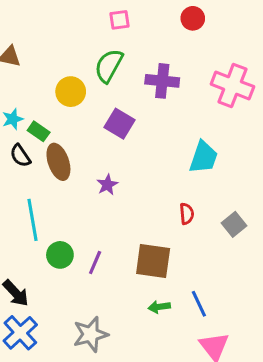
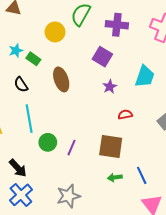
purple square: (120, 124) -> (102, 57), moved
black semicircle: (20, 156) -> (21, 85), moved
brown ellipse: (58, 162) -> (61, 79), moved
purple star: (107, 185) -> (110, 87), moved
red semicircle: (187, 214) -> (125, 115), moved, turned -96

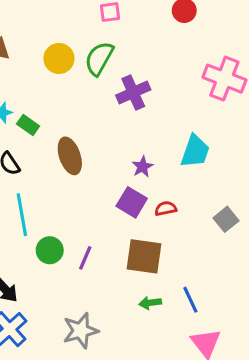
purple cross: (117, 25) -> (133, 93), moved, turned -30
yellow circle: (55, 32) -> (59, 58), moved
purple square: (102, 57) -> (132, 202), moved

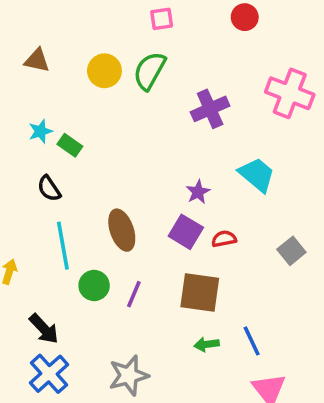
purple cross: (133, 93) -> (210, 109), moved
cyan trapezoid: (195, 151) -> (257, 175), turned -69
brown ellipse: (70, 156) -> (122, 230), moved

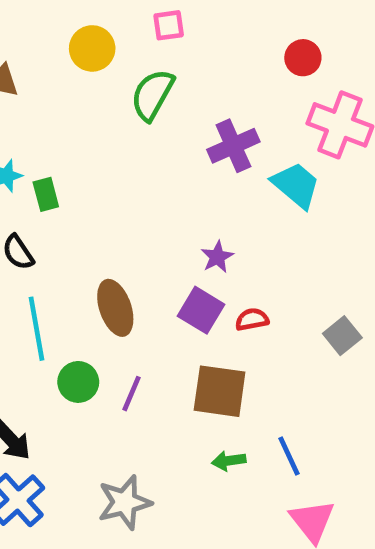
red circle: (245, 17) -> (303, 58), moved
yellow circle: (104, 71) -> (92, 48), moved
green rectangle: (70, 145) -> (46, 194), turned 40
cyan trapezoid: (257, 175) -> (296, 185), moved

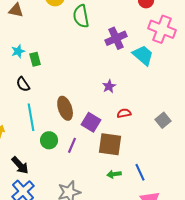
green semicircle: (152, 95) -> (81, 16), turned -40
purple square: (201, 310) -> (91, 122), moved

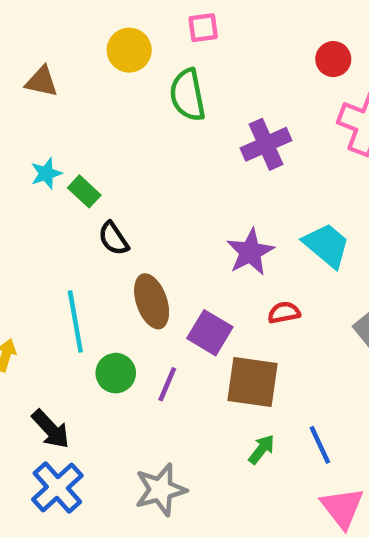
cyan trapezoid: (143, 55) -> (327, 245), moved
green rectangle: (35, 59) -> (84, 191), turned -32
black semicircle: (23, 84) -> (113, 239), moved
purple star: (109, 86) -> (250, 252), size x1.5
green arrow: (114, 174) -> (262, 449), turned 136

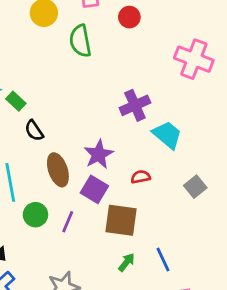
red circle: (333, 59) -> (129, 17), moved
purple cross: (266, 144) -> (135, 105), moved
purple star: (250, 252) -> (99, 154), moved

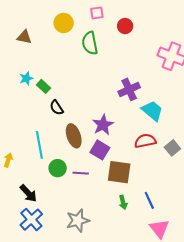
red semicircle: (141, 177) -> (145, 141), moved, size x1.5
purple line: (68, 222) -> (81, 173), turned 70
green arrow: (127, 262) -> (123, 202), turned 128

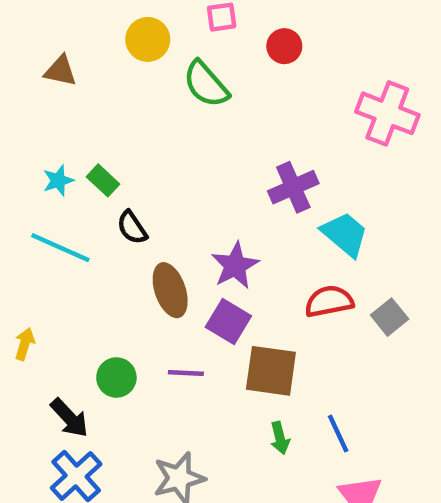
green semicircle: (90, 43) -> (206, 84), turned -30
cyan star: (26, 78) -> (58, 180), moved
cyan line: (39, 145) -> (60, 248), moved, turned -56
green circle: (58, 168) -> (116, 378), moved

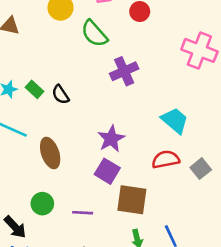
purple cross: (293, 187) -> (124, 71), moved
black semicircle: (132, 227) -> (61, 95), moved
brown ellipse: (170, 290) -> (50, 153), moved
purple line: (186, 373) -> (83, 213), moved

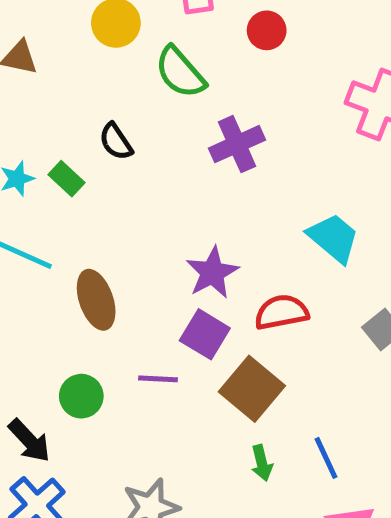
black semicircle: (61, 95) -> (116, 142), moved
red semicircle: (166, 160) -> (281, 312), moved
brown square: (132, 200) -> (252, 389), turned 32
purple line: (83, 213) -> (158, 379), moved

